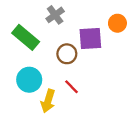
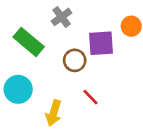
cyan circle: (29, 80) -> (18, 89), moved
red line: (72, 87) -> (90, 97), moved

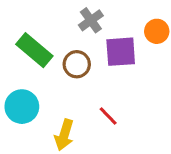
gray cross: (62, 17) -> (91, 20), moved
brown circle: (75, 60) -> (77, 64), moved

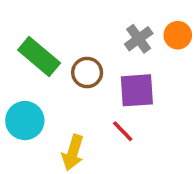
gray cross: (91, 20) -> (139, 39), moved
purple square: (121, 52) -> (137, 90), moved

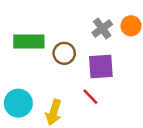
green rectangle: (39, 57) -> (29, 42), turned -40
cyan circle: (25, 121) -> (18, 103), moved

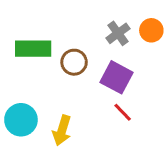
purple square: (101, 66) -> (116, 77), turned 32
red line: (90, 97) -> (123, 112), moved

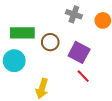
gray cross: (118, 33) -> (74, 14), moved, turned -35
cyan circle: (21, 120) -> (14, 61), moved

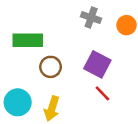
brown circle: (50, 42) -> (51, 67), moved
cyan circle: (14, 61) -> (18, 102), moved

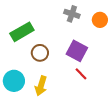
green rectangle: (28, 40) -> (22, 32), turned -30

